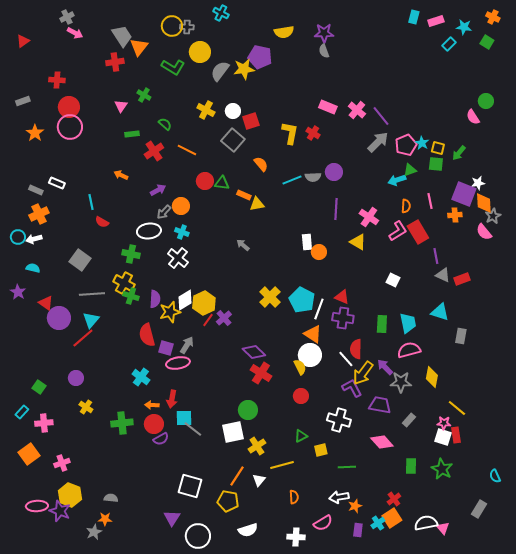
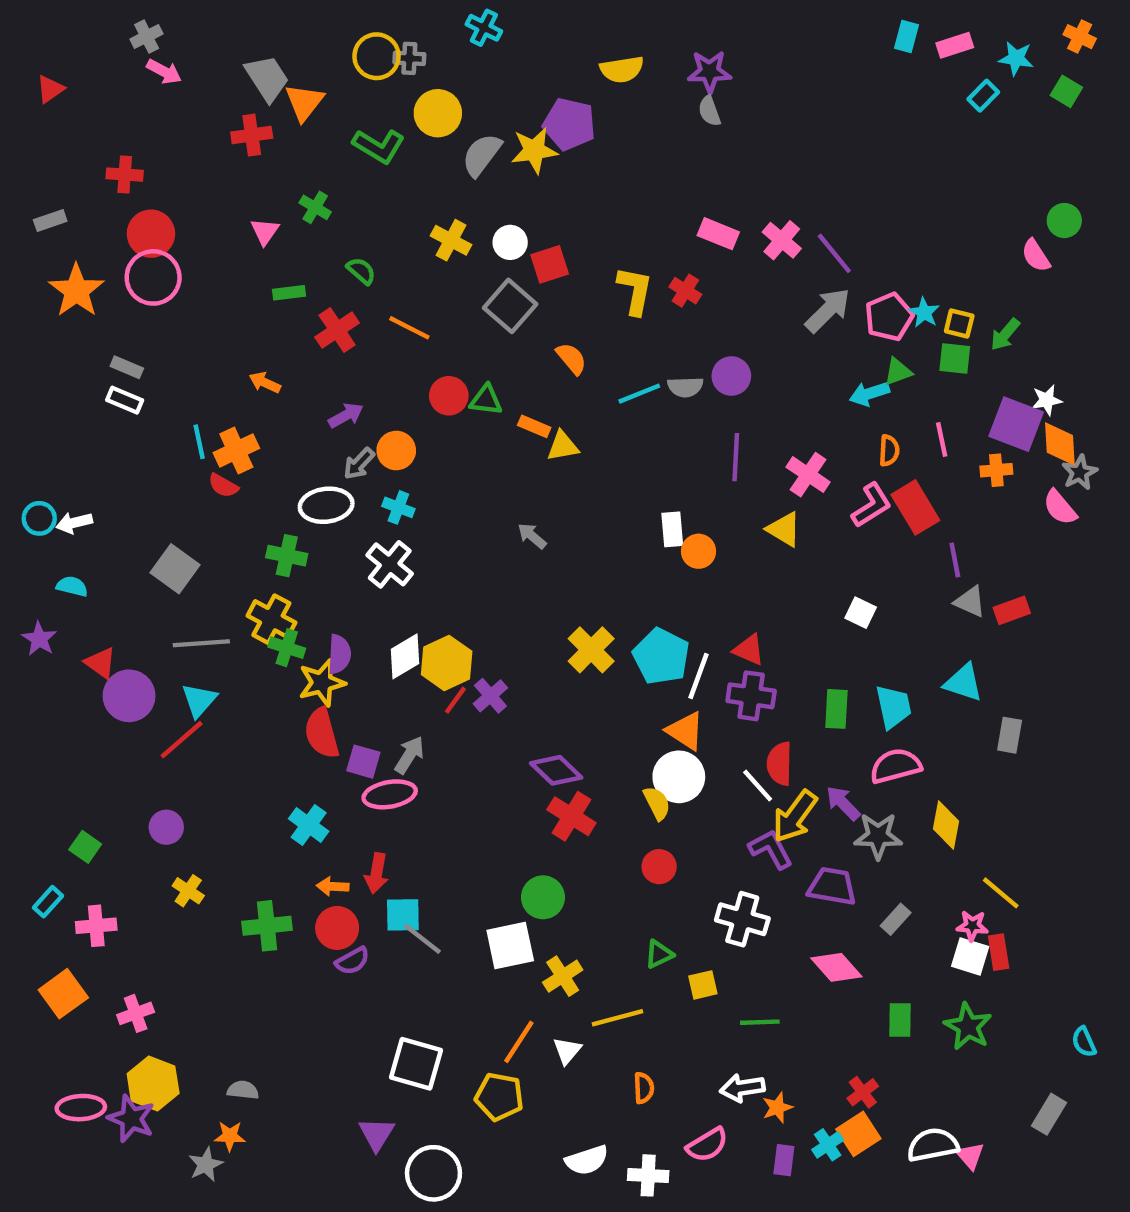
orange star: (35, 133) -> (76, 291), size x1.4
gray rectangle: (36, 190) -> (127, 367), moved
orange cross: (39, 214) -> (236, 450), moved
yellow star: (170, 312) -> (322, 683), moved
white semicircle: (248, 530) -> (587, 1160), moved

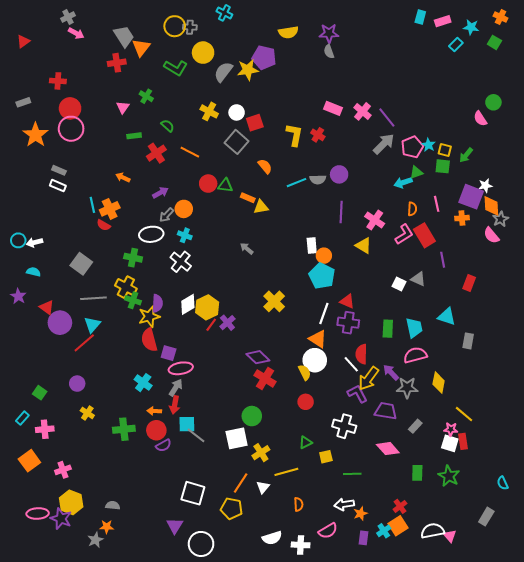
gray triangle: (970, 602) -> (418, 279), moved
red rectangle: (1012, 610) -> (469, 283), turned -49
cyan pentagon: (661, 656) -> (322, 276), moved
gray arrow: (409, 755) -> (176, 388), moved

